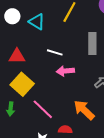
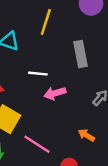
orange arrow: (84, 110) -> (86, 135), size x0.6

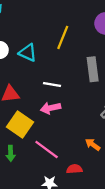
pink arrow: (55, 93) -> (51, 108), moved

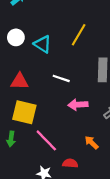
pink arrow: (51, 108) -> (78, 105), moved
yellow square: (20, 124) -> (24, 112), turned -30

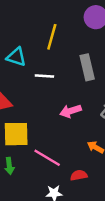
white line: (61, 78) -> (44, 76), moved

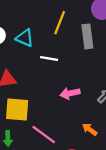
gray rectangle: (87, 67) -> (87, 36), moved

